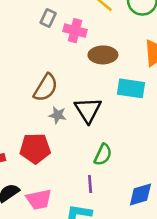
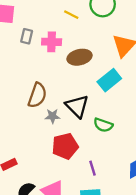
cyan rectangle: (131, 88) -> (109, 80), turned -35
red pentagon: (35, 148) -> (65, 146), moved
green semicircle: (103, 155) -> (103, 125), moved, turned 96

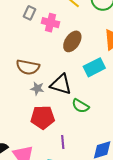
brown ellipse: (80, 57) -> (72, 41), turned -55
brown semicircle: (37, 95) -> (28, 67), turned 70
black triangle: (77, 106) -> (61, 84), turned -40

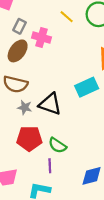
brown ellipse: (72, 41) -> (18, 51), moved
green semicircle: (80, 106) -> (57, 145), moved

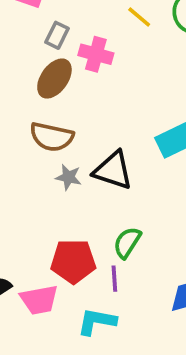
red pentagon: (29, 139) -> (73, 261), moved
green semicircle: (57, 145) -> (127, 243), turned 90

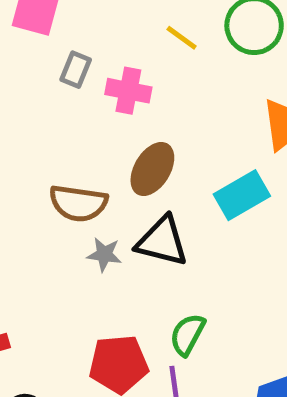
brown ellipse: (54, 79) -> (152, 169), moved

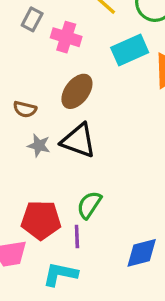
cyan rectangle: (242, 195) -> (130, 50), moved
brown semicircle: (78, 203) -> (25, 109), size x0.6

